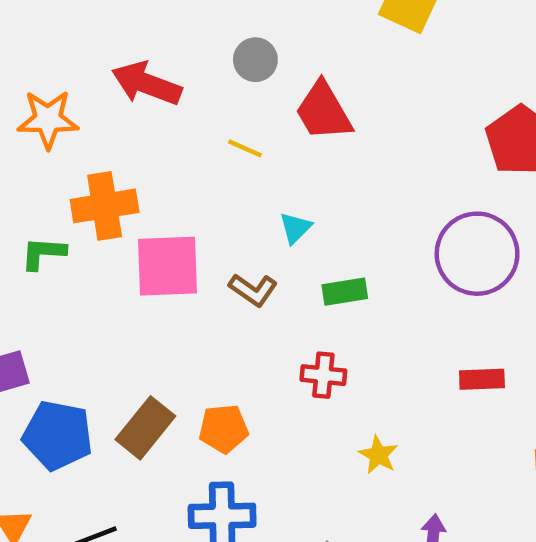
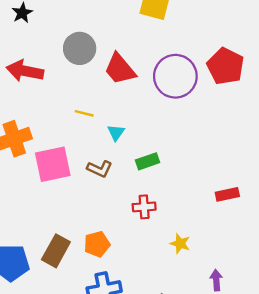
gray circle: (255, 60) -> (80, 48), size x1.4
yellow line: (245, 148) -> (84, 113), moved
purple circle: (477, 254) -> (175, 76), moved

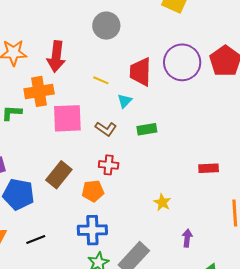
red trapezoid: (120, 69) -> (140, 72), moved, turned 32
red arrow: (25, 71) -> (56, 56), moved, turned -104
red cross: (144, 207) -> (109, 165), moved
brown rectangle: (56, 251) -> (59, 175), moved

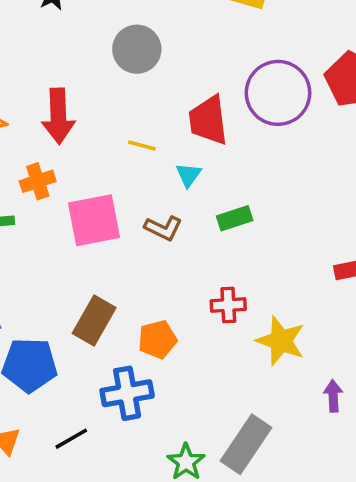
orange cross: (39, 91) -> (38, 181), size x0.7
red cross: (109, 165) -> (228, 305), moved
yellow star: (162, 202) -> (281, 341), size x1.6
blue cross: (92, 230) -> (127, 393), moved

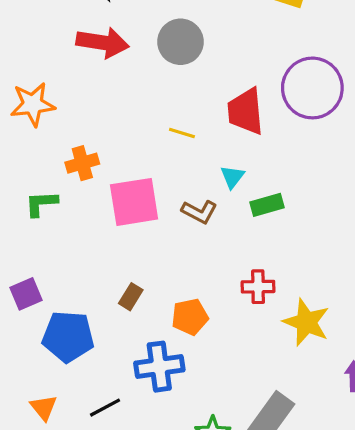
red arrow: (58, 116) -> (103, 43), moved, turned -81
cyan triangle: (189, 175) -> (232, 177), moved
brown rectangle: (94, 321) -> (131, 297), size x0.6

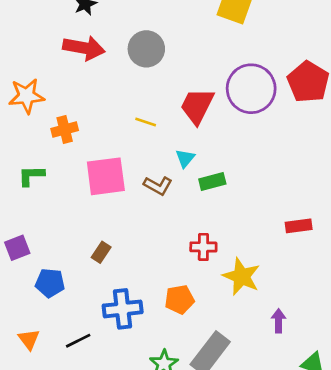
red trapezoid: (246, 111) -> (197, 106), turned 30
orange cross: (82, 163) -> (65, 130), moved
orange pentagon: (190, 317) -> (180, 299), moved
blue pentagon: (68, 336) -> (50, 283), size x0.7

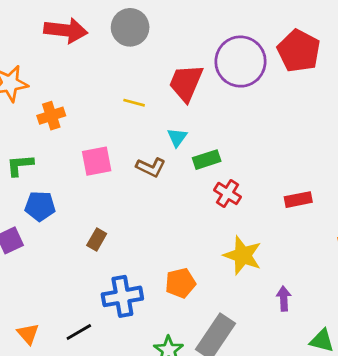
pink square: (106, 176) -> (97, 161), size x0.7
red cross: (203, 247) -> (227, 193), moved, turned 35
blue pentagon: (50, 283) -> (40, 206), moved

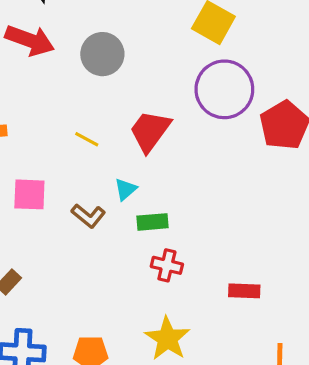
purple circle: (240, 62) -> (224, 89), moved
red cross: (227, 193) -> (167, 265), turned -32

